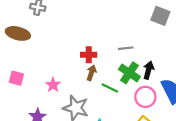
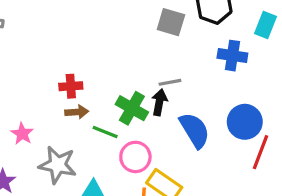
gray line: (126, 48) -> (170, 82), moved
brown arrow: (91, 73) -> (77, 112), turned 72
pink circle: (145, 97) -> (135, 157), moved

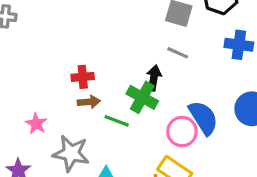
gray line: (170, 82) -> (178, 53), moved, turned 35
black arrow: (159, 102) -> (154, 78), moved
pink circle: (135, 157) -> (182, 132), moved

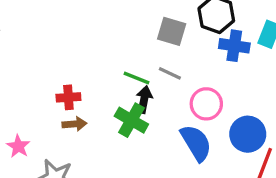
blue cross: (239, 45) -> (234, 46), moved
green line: (117, 121) -> (137, 78), moved
pink circle: (182, 132) -> (206, 104), moved

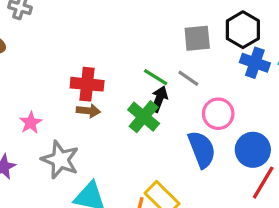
gray square: (172, 31) -> (197, 38), turned -32
red cross: (68, 97) -> (87, 84), size x1.4

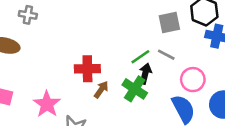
green line: (156, 77) -> (140, 57), turned -60
brown arrow: (88, 111) -> (101, 90), moved, turned -54
pink star: (31, 123) -> (47, 104), size x1.5

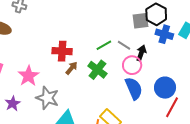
gray square: (169, 22) -> (141, 21), moved
black arrow: (145, 74) -> (141, 53), moved
pink circle: (193, 80) -> (132, 65), moved

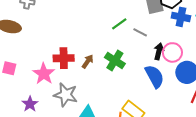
green line: (104, 45) -> (119, 24), moved
red cross: (62, 51) -> (64, 58), moved
black arrow: (141, 53) -> (159, 51), moved
pink circle: (132, 65) -> (172, 52), moved

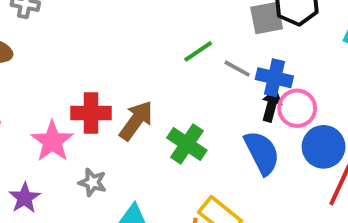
blue cross: (181, 17) -> (274, 78), moved
brown arrow: (88, 61) -> (136, 120), size x1.5
green cross: (115, 61) -> (187, 144), moved
gray star: (66, 95) -> (92, 182), size x0.6

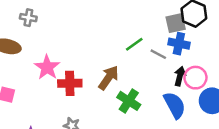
blue cross: (274, 78) -> (179, 44), moved
brown arrow: (136, 120) -> (109, 78), moved
pink star: (52, 141) -> (47, 67), moved

